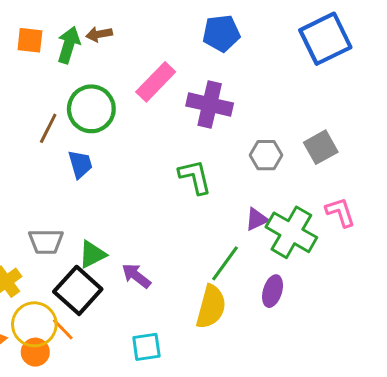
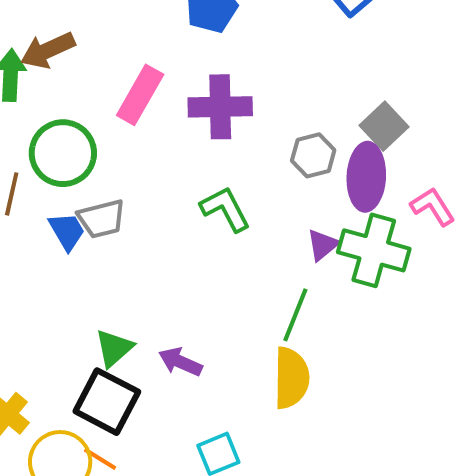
brown arrow: (99, 34) -> (48, 50), size x1.5
gray trapezoid: (46, 241) -> (102, 219), moved
purple ellipse: (273, 291) -> (366, 177), moved, size x1.5

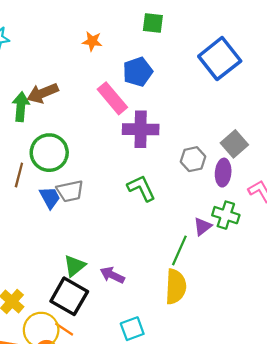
pink rectangle: (140, 95) -> (112, 98), moved, turned -72
purple ellipse: (366, 177) -> (223, 173), size x0.7
purple triangle: (323, 245) -> (203, 226), moved
green cross: (374, 250) -> (226, 215), size x0.7

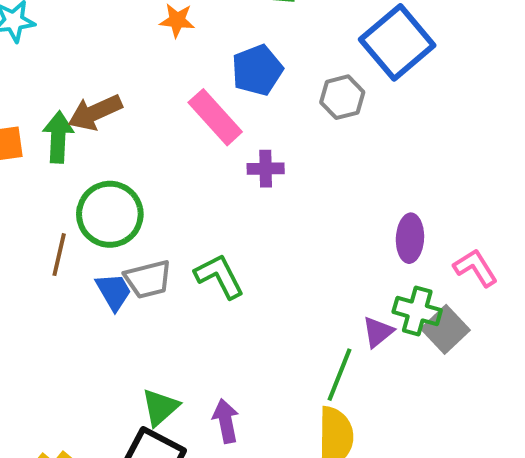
purple cross: (141, 129) -> (266, 169), size x0.6
gray square: (234, 144) -> (445, 329), moved
gray hexagon: (193, 159) -> (342, 97), moved
green L-shape: (141, 188) -> (219, 276), moved
purple arrow: (112, 275) -> (226, 421), turned 55

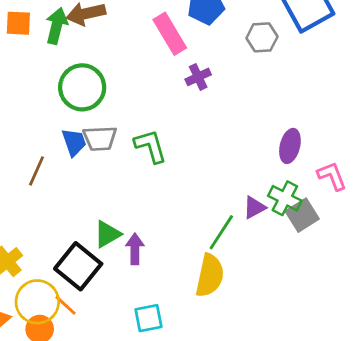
purple cross: (266, 169) -> (198, 77), turned -35
brown line: (59, 255) -> (36, 171), moved
green triangle: (160, 407) -> (107, 234), moved

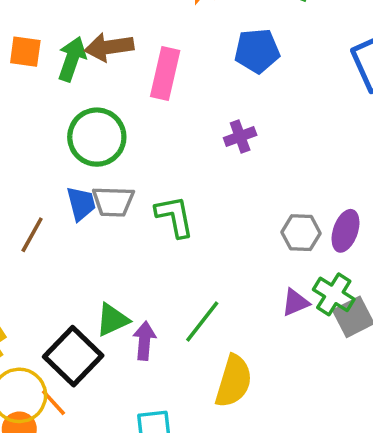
pink rectangle: (170, 34) -> (165, 74), moved, turned 39
gray hexagon: (262, 37) -> (301, 233), moved
green line: (221, 232) -> (202, 322), moved

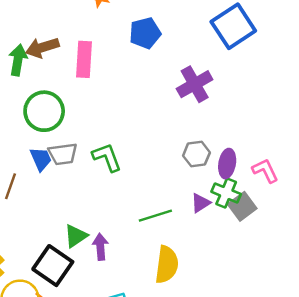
purple cross: (240, 137) -> (195, 84), moved, size x1.6
purple ellipse: (346, 231) -> (227, 164), moved
green line: (202, 322) -> (155, 216), moved, turned 44

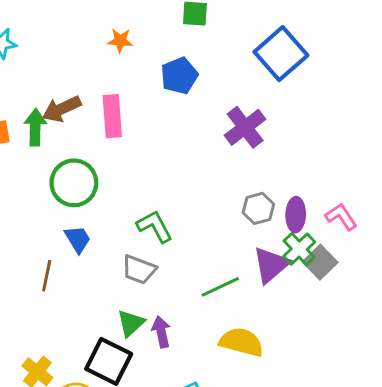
gray trapezoid: (63, 154) -> (139, 270), moved, turned 36
green cross: (226, 193) -> (299, 249), turned 32
purple triangle: (201, 203) -> (271, 265), size x1.6
yellow semicircle: (167, 265) -> (241, 342), turned -75

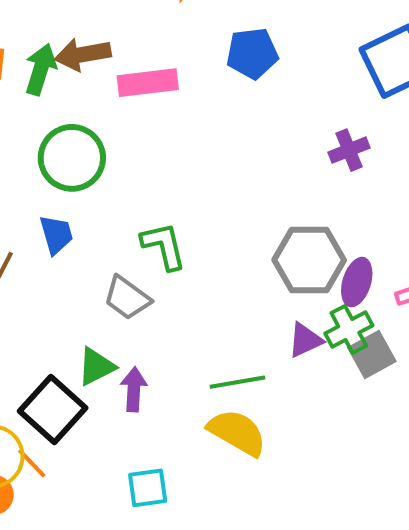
pink rectangle: (112, 116) -> (148, 83), turned 72
purple cross: (245, 127) -> (349, 150), moved, size x0.7
gray hexagon: (258, 208) -> (309, 260), size x1.6
purple triangle: (271, 265) -> (305, 340), size x0.7
green line: (220, 287) -> (237, 382), moved

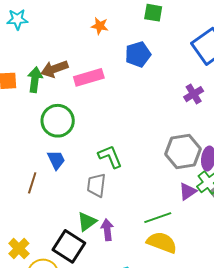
gray trapezoid: (127, 298) -> (96, 185), turned 70

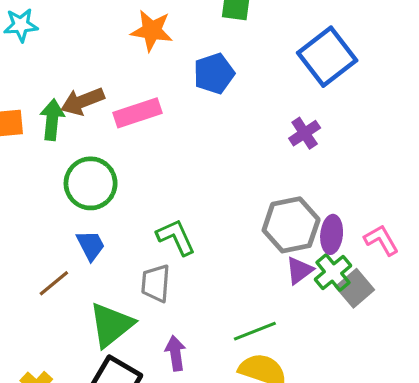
orange star: (100, 26) -> (152, 31), size x1.5
brown line: (32, 183) -> (54, 283), turned 35
purple triangle: (188, 191) -> (299, 270), moved
green triangle: (87, 222) -> (111, 325), moved, size x1.5

